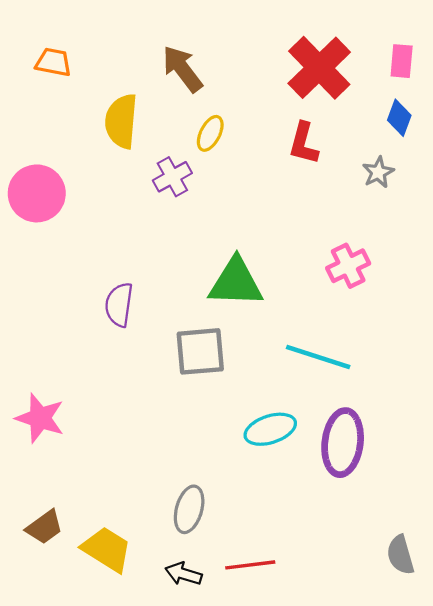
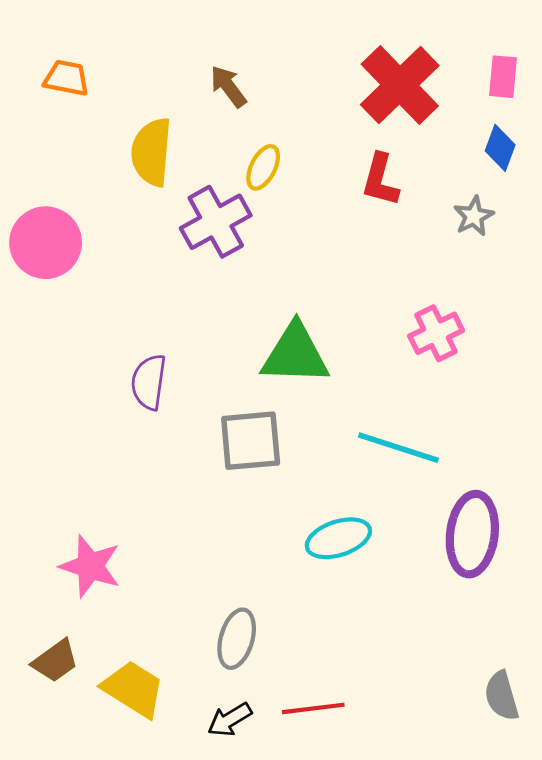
brown arrow: (182, 69) -> (228, 86), size x0.7
purple cross: (172, 177) -> (216, 222), size x1.4
pink star: (40, 418) -> (90, 566), moved
purple ellipse: (343, 443) -> (472, 534), moved
black arrow: (184, 574) -> (230, 720), turned -48

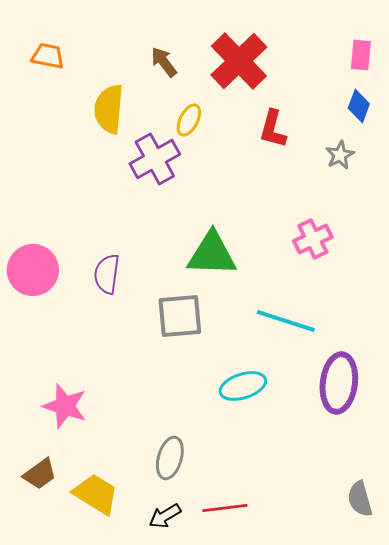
red cross: (400, 85) -> (239, 61), moved
pink circle: (46, 243) -> (33, 270), moved

